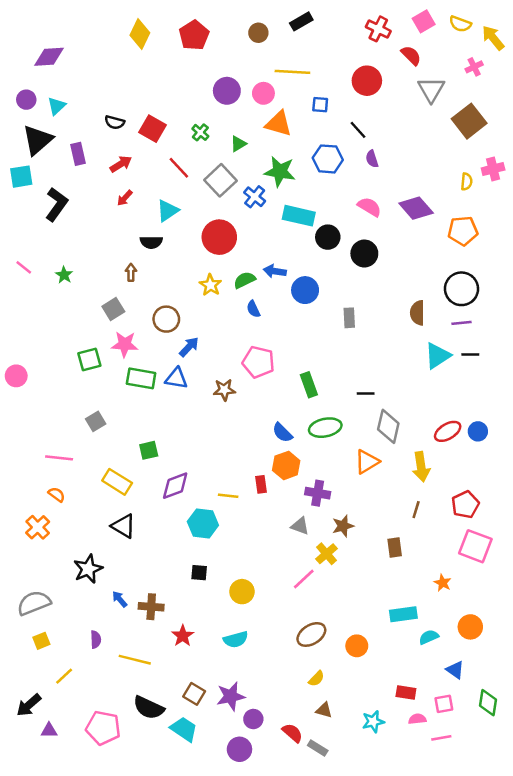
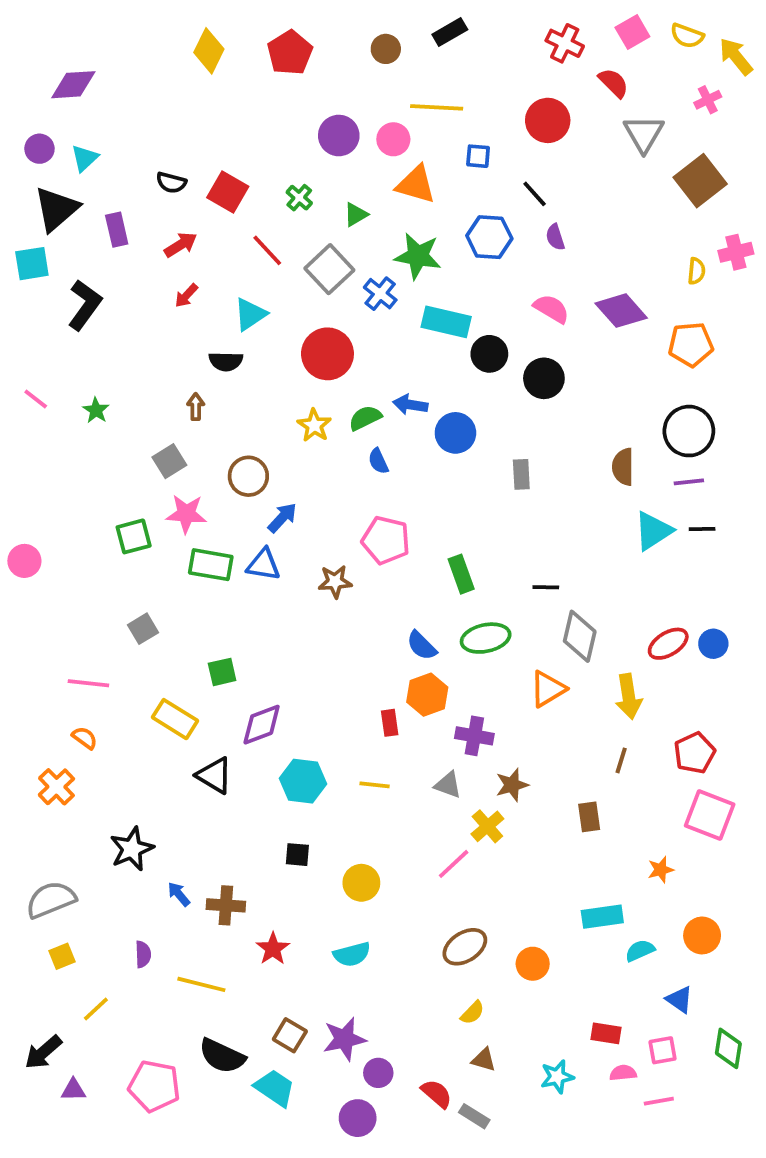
yellow line: (228, 496) -> (375, 785), moved
black triangle: (123, 526) -> (215, 775), moved
orange star: (443, 583) -> (661, 870), turned 30

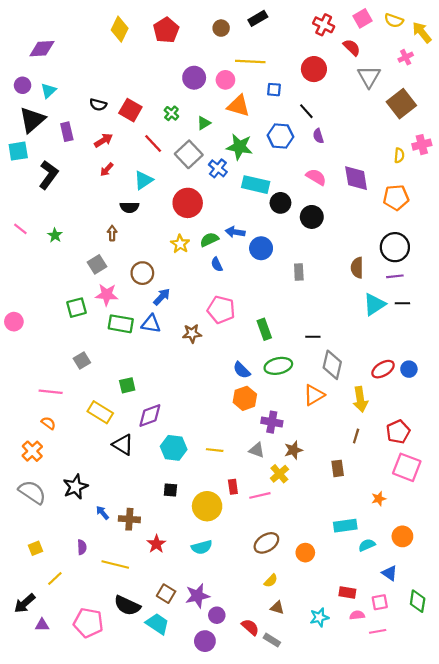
purple diamond: (621, 311) -> (356, 178), turned 32
red rectangle: (390, 723) -> (233, 487), moved
pink line: (454, 864) -> (260, 495), turned 30
yellow circle: (361, 883) -> (207, 506), size x1.4
gray semicircle: (51, 900) -> (32, 492), moved, turned 56

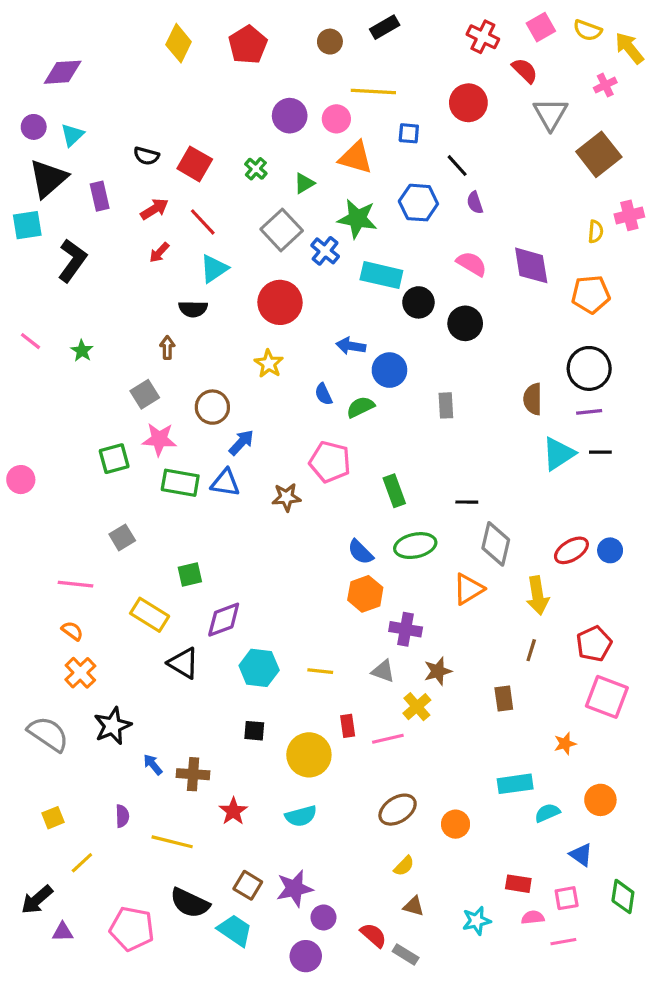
red line: (153, 144) -> (203, 222), moved
green semicircle: (209, 240) -> (361, 407), moved
orange cross: (32, 451) -> (80, 673), moved

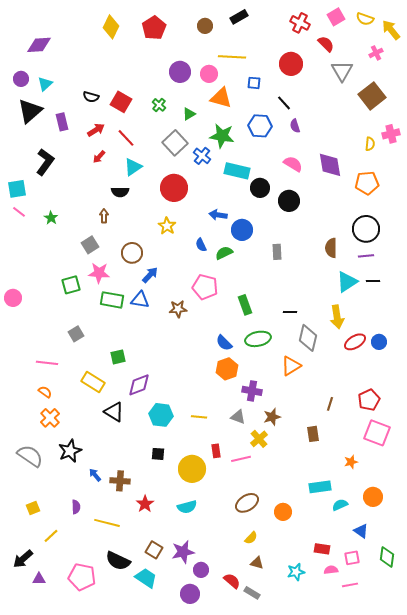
cyan square: (27, 225) -> (17, 189), moved
yellow arrow: (538, 595) -> (337, 317), moved

